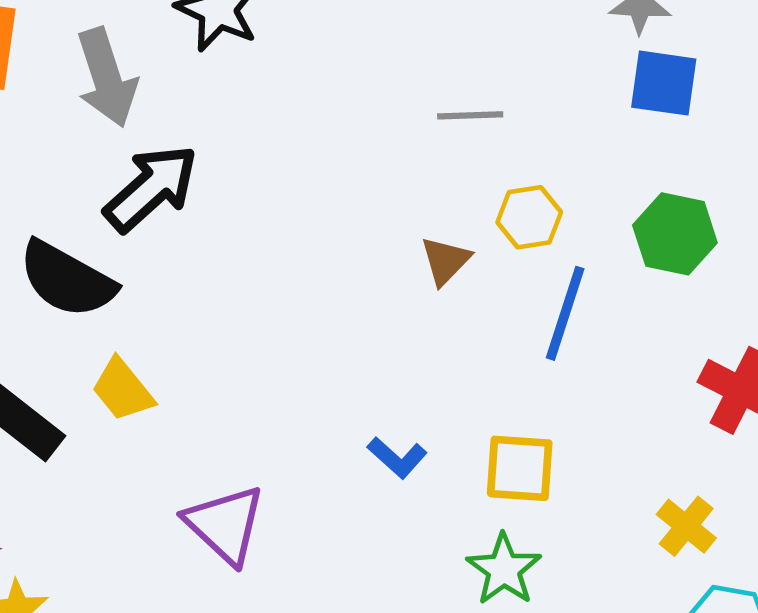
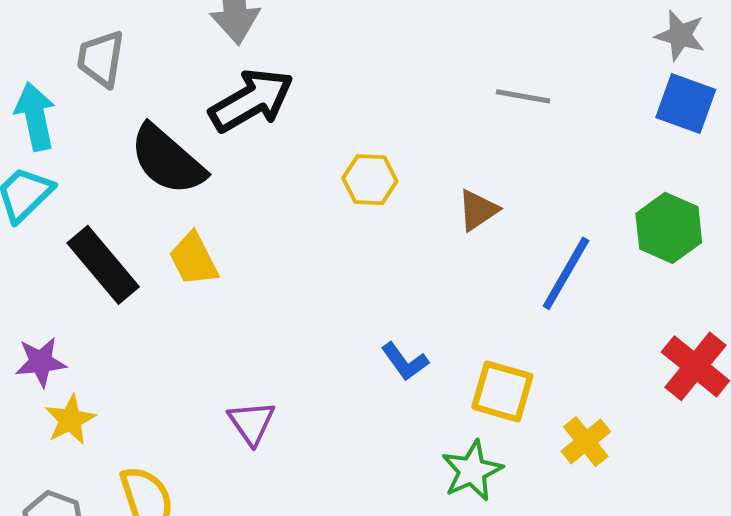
yellow hexagon: (529, 217) -> (370, 180), moved
purple triangle: (225, 525) -> (251, 423), moved, size x0.7
yellow cross: (686, 526) -> (586, 441), moved

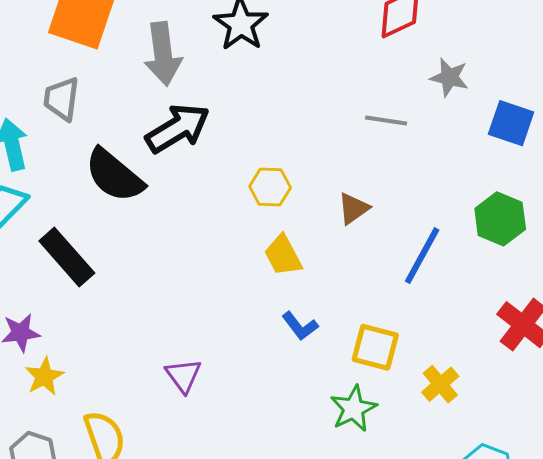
gray star: (680, 35) -> (449, 77), moved
yellow trapezoid: (193, 259) -> (283, 255), moved

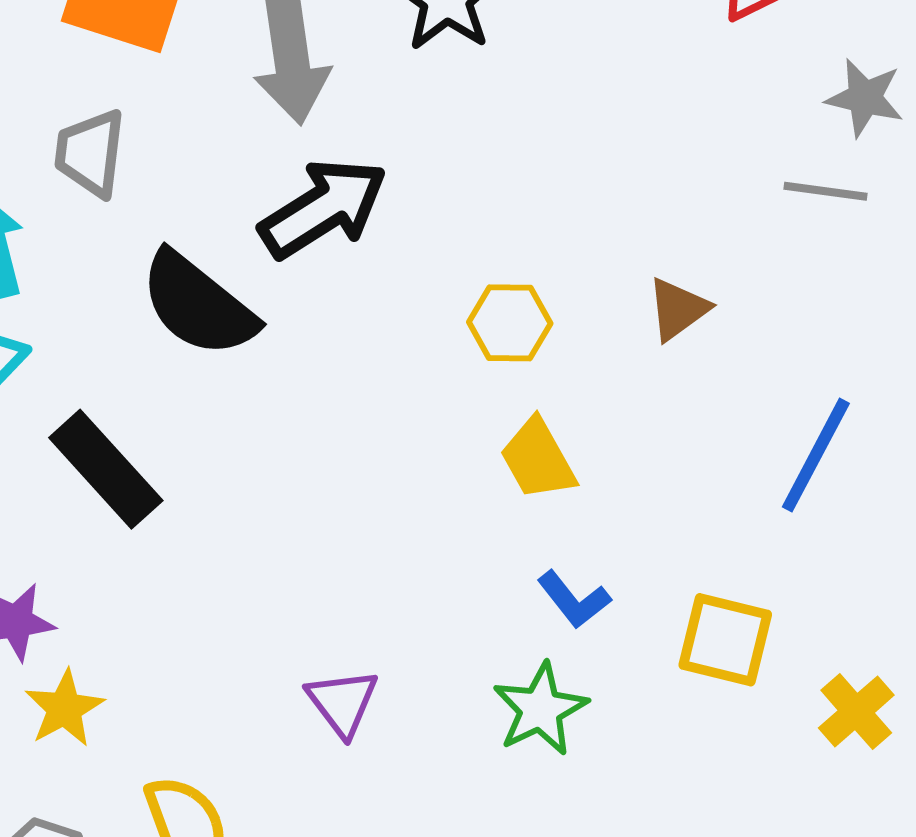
gray line: (386, 120) -> (825, 191), moved
brown triangle: (353, 209) -> (678, 309), moved
green star: (353, 409) -> (540, 709), moved

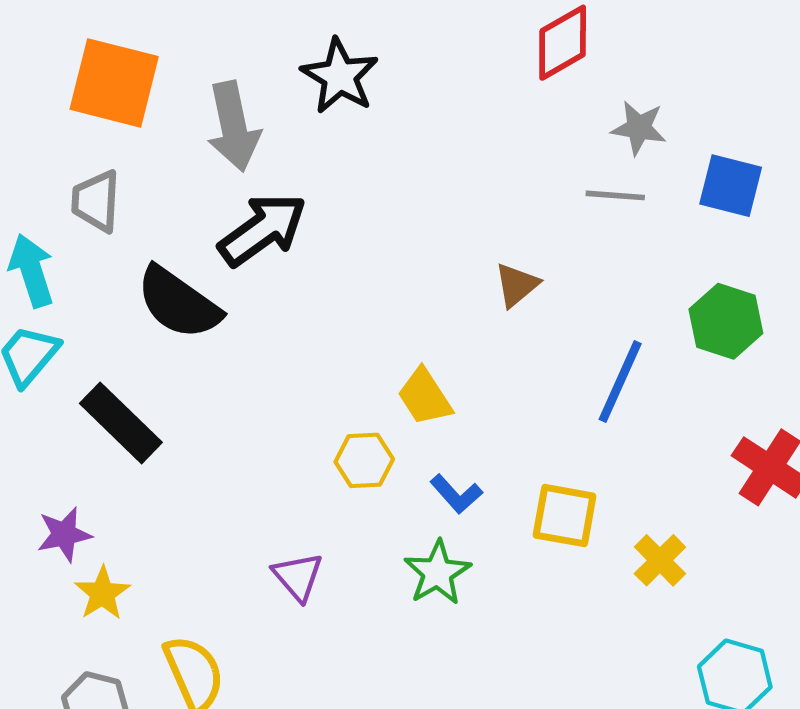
yellow hexagon: (510, 323) -> (364, 460), moved

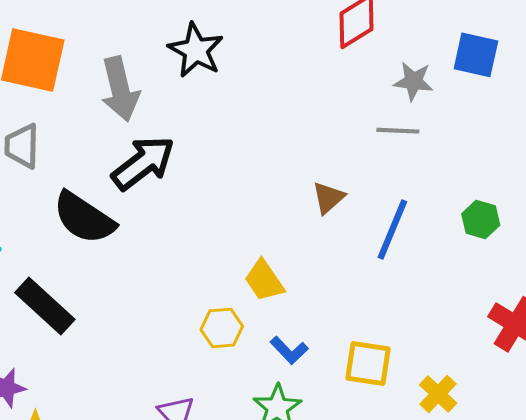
blue square: (731, 186) -> (476, 55), moved
green hexagon: (726, 321) -> (481, 219), size x0.7
blue line: (620, 382) -> (392, 229), moved

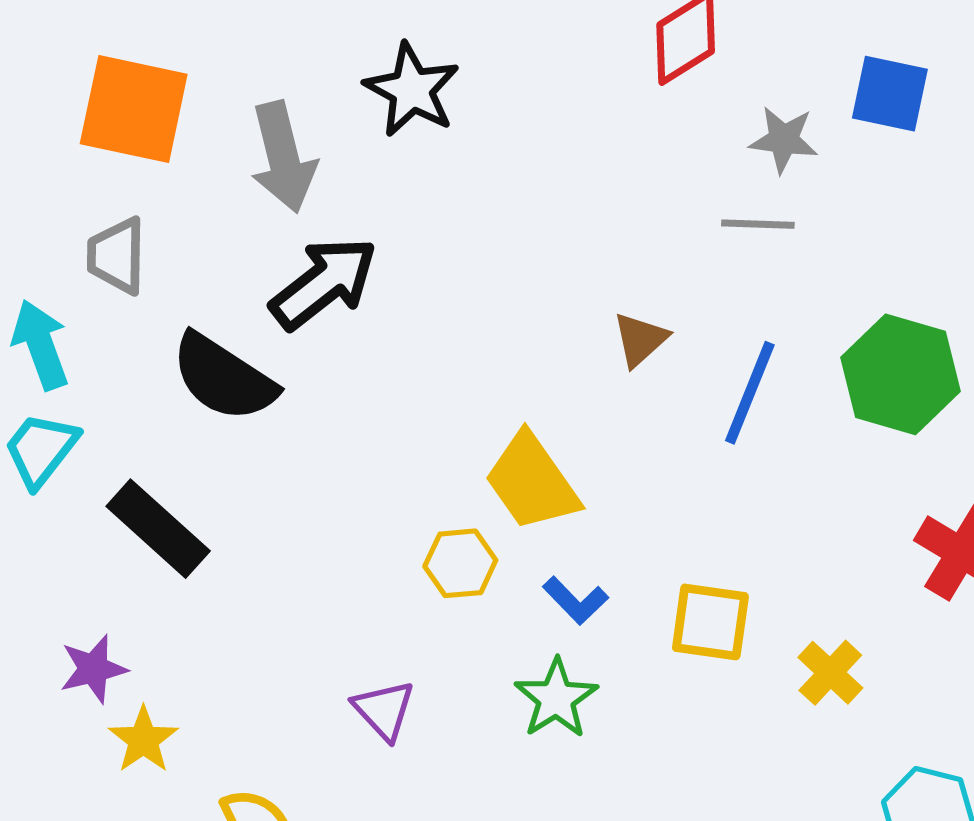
green hexagon: (481, 219) -> (900, 374), size x1.8
yellow trapezoid: (264, 281) -> (532, 482), size x1.4

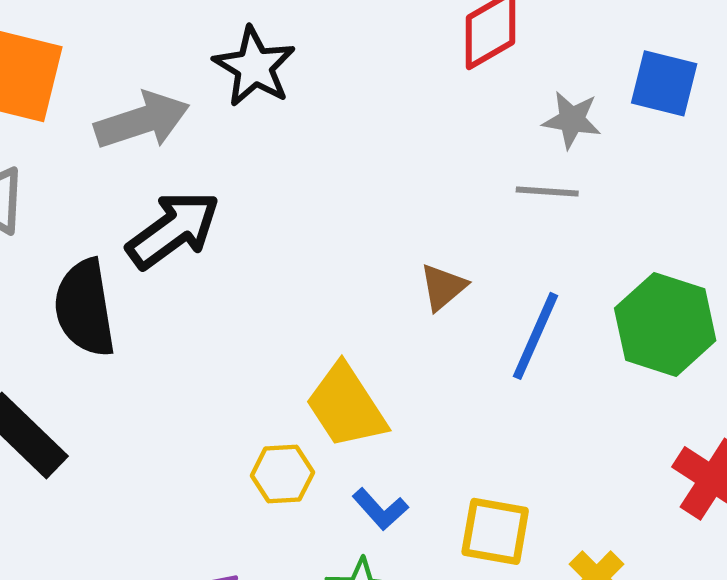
gray arrow: (283, 157) -> (142, 121), turned -96
black semicircle: (224, 378) -> (85, 308), turned 46

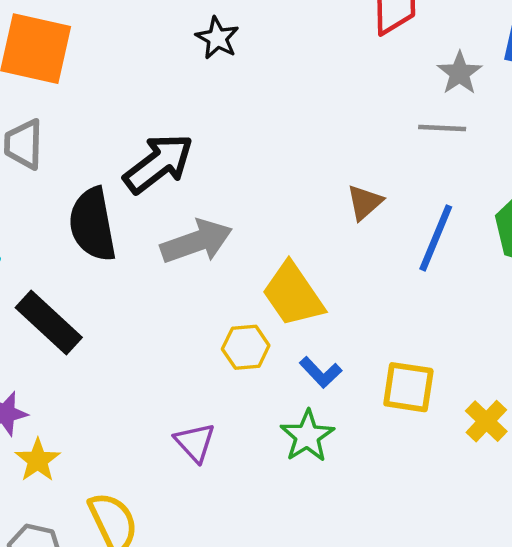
black star: (254, 67) -> (217, 38), size x0.7
gray star: (572, 120) -> (460, 73), turned 30
gray arrow: (142, 121) -> (196, 242), moved

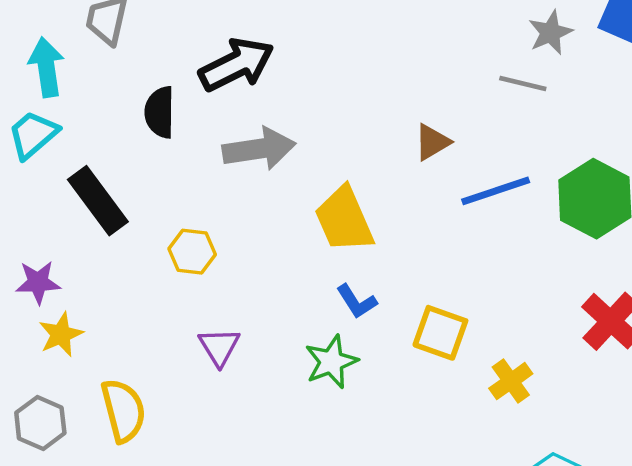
black semicircle: (93, 224) -> (160, 112), size x0.7
blue line: (436, 238) -> (496, 191), turned 38
yellow hexagon: (246, 347) -> (192, 252), moved

